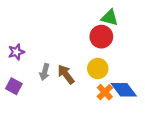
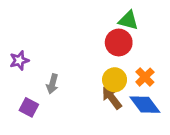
brown arrow: (66, 74) -> (112, 98), moved
purple square: (14, 86) -> (29, 107), moved
orange cross: (105, 92) -> (145, 77), moved

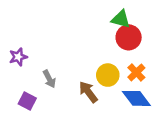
red circle: (119, 42) -> (129, 37), moved
gray arrow: (52, 84) -> (49, 79), turned -42
brown arrow: (112, 98) -> (88, 92), moved

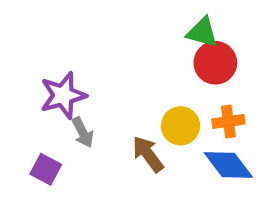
purple star: (18, 57) -> (63, 95), moved, size x1.5
orange cross: (136, 72) -> (228, 121), turned 36

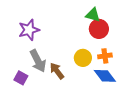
purple star: (63, 95) -> (29, 30), moved
gray arrow: (83, 132) -> (38, 61), size x1.6
brown arrow: (148, 154) -> (57, 71), moved

